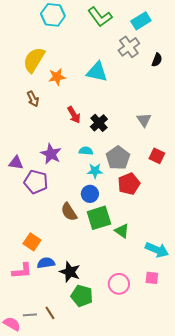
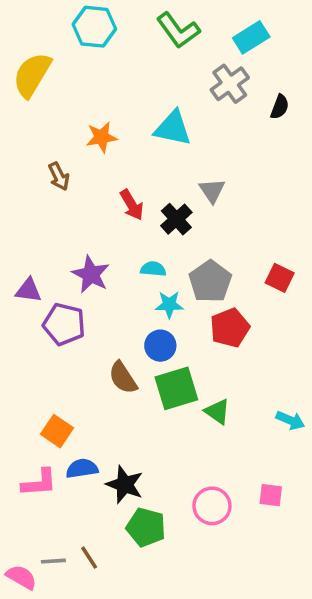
yellow semicircle: (34, 60) -> (32, 75), moved
gray triangle: (144, 120) -> (212, 191), moved
cyan arrow: (157, 250) -> (290, 420), moved, size x0.7

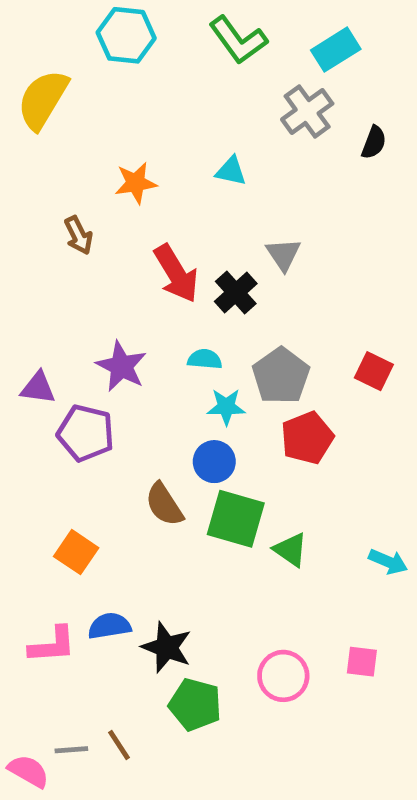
cyan triangle: (173, 128) -> (231, 171), size x0.6
red arrow: (132, 205) -> (176, 273), size x1.4
green square: (176, 388) -> (236, 519), turned 33
orange square: (57, 431) -> (76, 552), moved

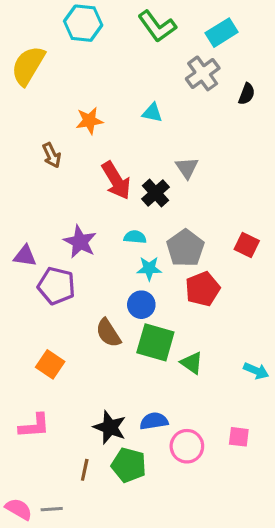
blue semicircle: (109, 626) -> (154, 421), moved
brown line: (119, 745) -> (85, 470), moved, turned 45
gray line: (71, 750) -> (52, 509), moved

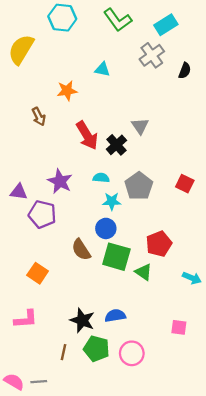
cyan triangle: (152, 113) -> (102, 69), moved
red pentagon: (203, 289) -> (159, 244), moved
pink circle: (187, 446) -> (132, 353), moved

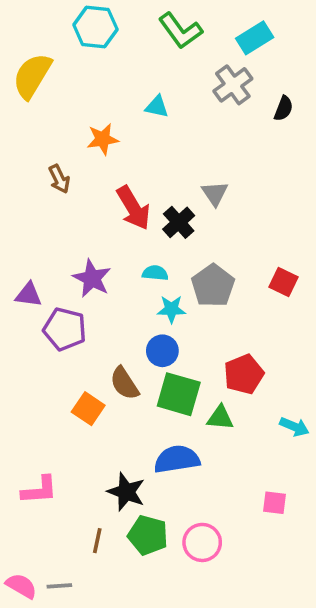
green triangle: (144, 272) -> (220, 418), turned -30
orange square: (38, 273) -> (88, 409), moved
blue semicircle: (115, 316) -> (177, 459), moved, size x1.4

